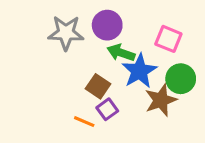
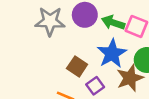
green arrow: (121, 53) -> (113, 23), moved
purple square: (107, 109) -> (95, 86), moved

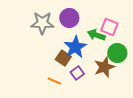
green arrow: (113, 23) -> (96, 35), moved
blue star: (112, 54) -> (75, 47), moved

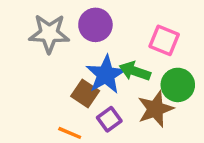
green arrow: (96, 35) -> (135, 71), moved

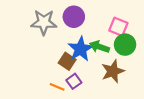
green circle: (178, 85) -> (125, 45), moved
purple square: (109, 119) -> (74, 81), moved

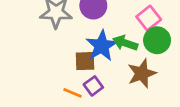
pink square: (118, 27) -> (149, 18), turned 30
brown square: (67, 61) -> (85, 61), turned -36

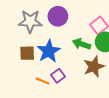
blue star: (102, 46) -> (49, 51), moved
brown square: (85, 61) -> (27, 53), moved

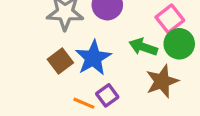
brown square: (27, 53) -> (60, 61), turned -35

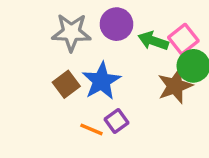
green arrow: (143, 47) -> (153, 41), moved
brown star: (162, 81) -> (175, 86), moved

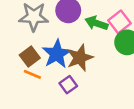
brown star: (175, 86) -> (80, 58), moved
orange line: (91, 129) -> (32, 74), moved

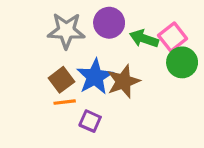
orange line: (32, 74) -> (65, 102), turned -30
purple square: (68, 85) -> (90, 121), moved, turned -30

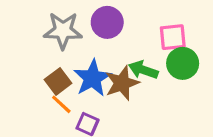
pink square: (173, 37) -> (173, 37), turned 32
green arrow: (144, 39) -> (143, 70), moved
orange line: (65, 102) -> (61, 104), turned 50

